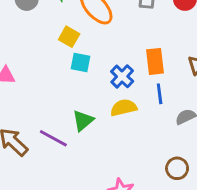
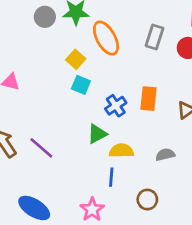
blue line: (160, 94) -> (111, 177), moved
yellow semicircle: (124, 108) -> (121, 151), moved
green triangle: (83, 120) -> (97, 134), moved

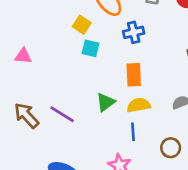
orange rectangle: (148, 99) -> (134, 75), moved
blue cross: (116, 106) -> (134, 32), moved, turned 30
green triangle: (97, 134) -> (105, 102), moved

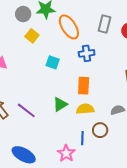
yellow square: (82, 25) -> (32, 36), moved
blue line: (133, 132) -> (82, 138), moved
brown circle: (171, 148) -> (100, 130), moved

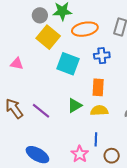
orange ellipse: (69, 27) -> (85, 29), turned -70
yellow square: (32, 36) -> (48, 37), size x1.6
cyan square: (53, 62) -> (68, 64), size x1.6
brown circle: (100, 130) -> (112, 156), moved

